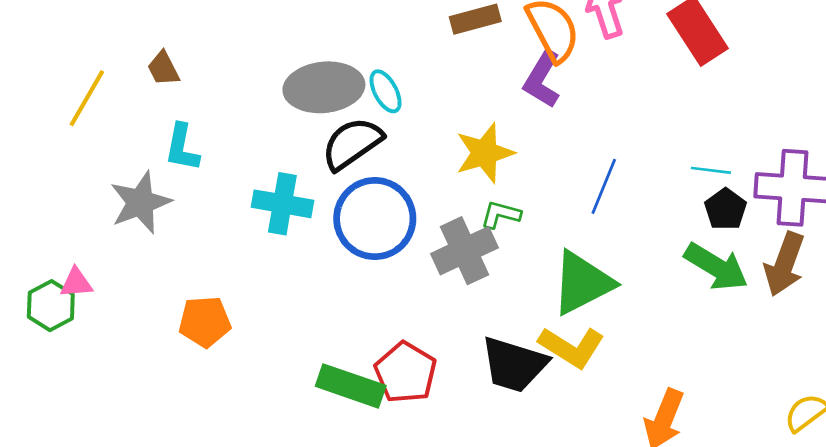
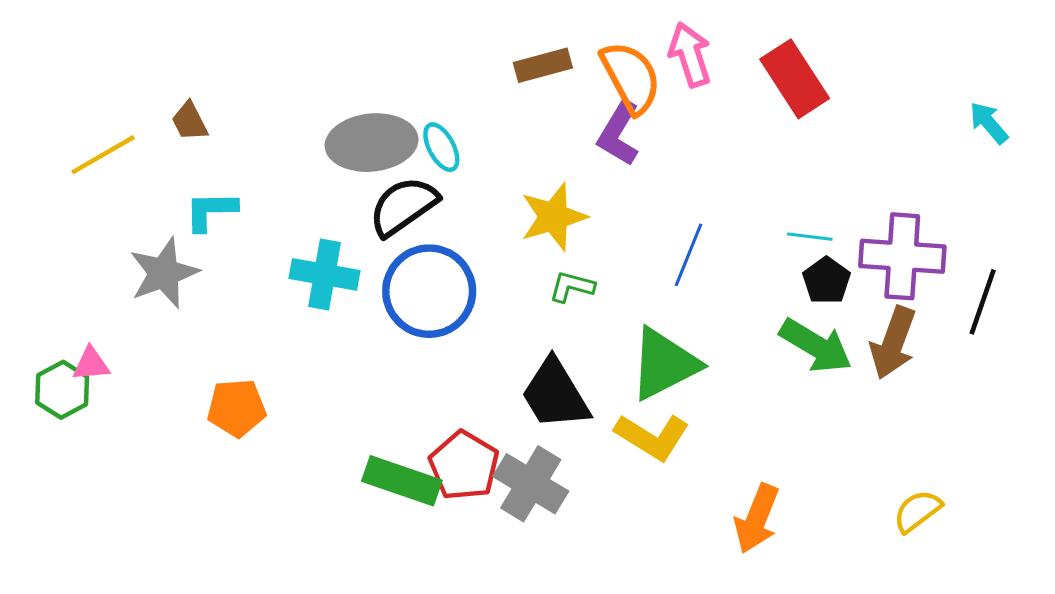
yellow line: (87, 98) -> (103, 155), turned 30
cyan L-shape: (182, 148) -> (211, 211), turned 78
gray cross: (465, 251) -> (531, 484), moved, turned -34
black trapezoid: (514, 364) -> (555, 394), moved, turned 42

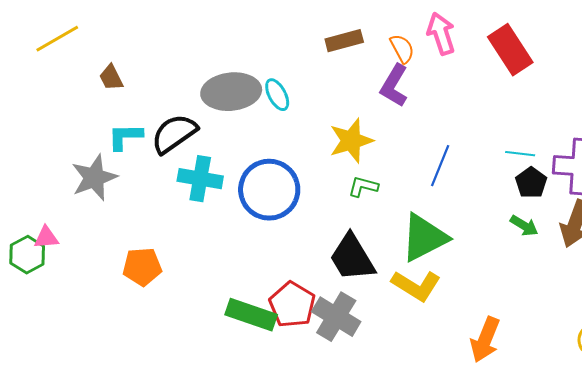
orange semicircle: (631, 77) -> (402, 49), size x0.6
yellow line: (103, 155) -> (57, 39), moved
black semicircle: (403, 206) -> (174, 134), moved
green arrow: (816, 346) -> (524, 226), size x0.6

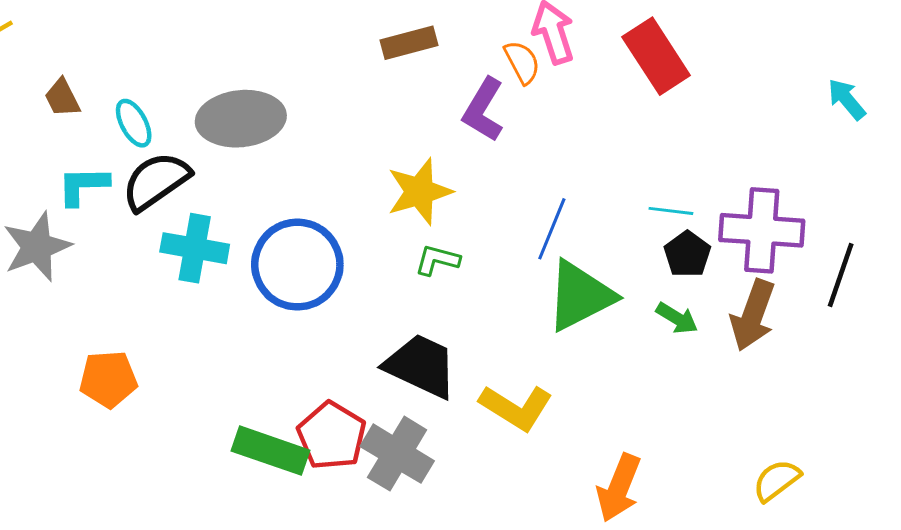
orange semicircle: (402, 49) -> (522, 62), moved
cyan ellipse: (277, 95) -> (134, 123), moved
green triangle: (424, 238) -> (580, 296), moved
black trapezoid: (352, 258) -> (421, 366), turned 146

